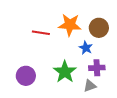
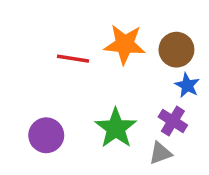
blue star: (86, 48) -> (187, 85), moved
purple cross: (97, 68) -> (173, 121), turned 35

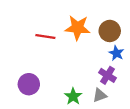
green star: (116, 128) -> (73, 96), moved, size x0.7

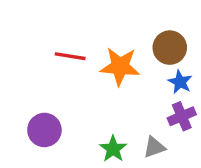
orange star: (78, 28) -> (120, 66), moved
purple cross: (107, 75) -> (182, 116), moved, turned 35

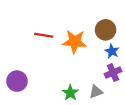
purple circle: (44, 130) -> (17, 81), moved

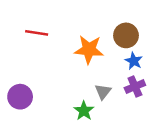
red line: (44, 35) -> (37, 33), moved
gray triangle: (96, 92) -> (103, 92), moved, turned -32

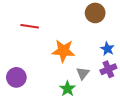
brown circle: (126, 35) -> (95, 13), moved
orange star: (89, 49) -> (63, 51), moved

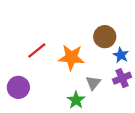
brown circle: (95, 13) -> (105, 37), moved
red line: (30, 26) -> (37, 50), moved, turned -48

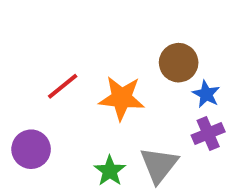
gray triangle: (93, 83) -> (159, 165), moved, size x1.5
green star: (76, 100) -> (110, 171), moved

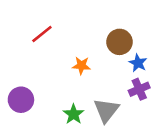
red line: (63, 86) -> (42, 34), moved
orange star: (122, 98) -> (81, 66), size x0.6

